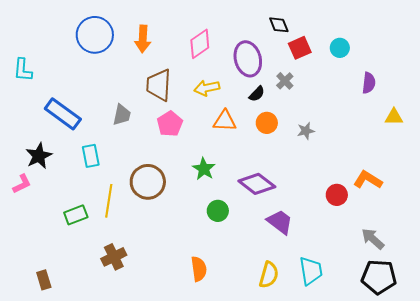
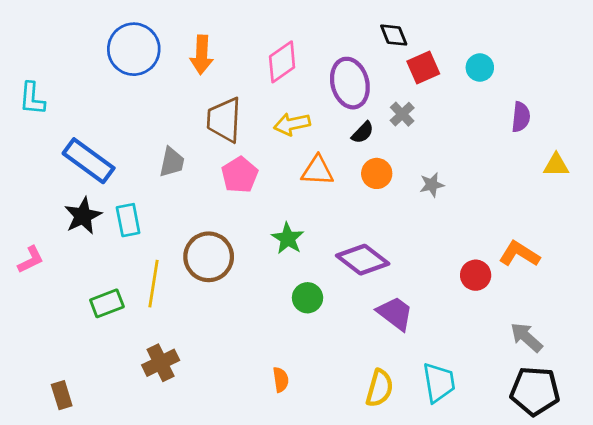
black star: (39, 156) -> (83, 216), moved
orange semicircle: (199, 269) -> (281, 380), size x0.7

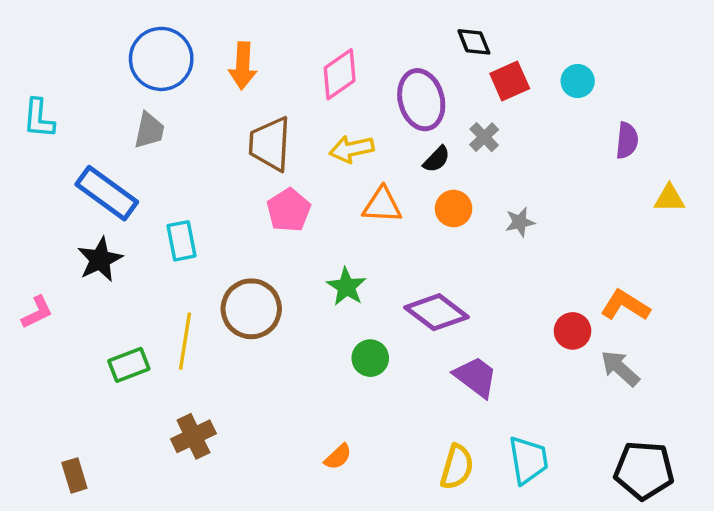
gray trapezoid: (172, 162) -> (149, 130), moved
cyan rectangle: (128, 220) -> (182, 241), moved
gray arrow: (526, 337) -> (620, 368), moved
orange semicircle: (281, 380) -> (338, 457), turned 55

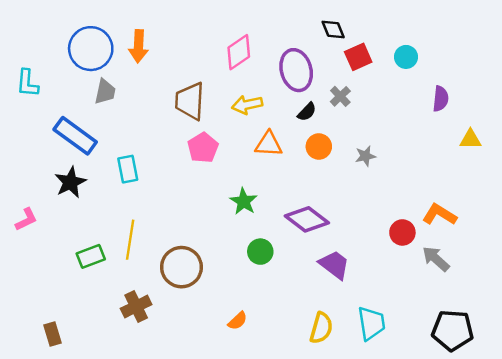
blue circle: (161, 59) -> (91, 49), moved
orange arrow: (243, 66) -> (138, 46), moved
brown circle: (251, 309) -> (181, 267), moved

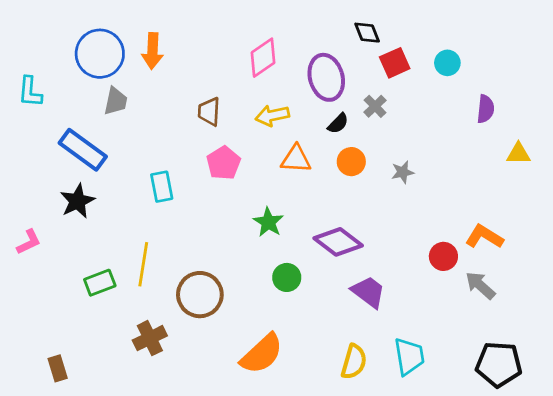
brown trapezoid: (190, 101) -> (209, 112), size x0.7
cyan rectangle: (128, 169) -> (162, 187), moved
orange semicircle: (238, 321) -> (262, 354), size x2.0

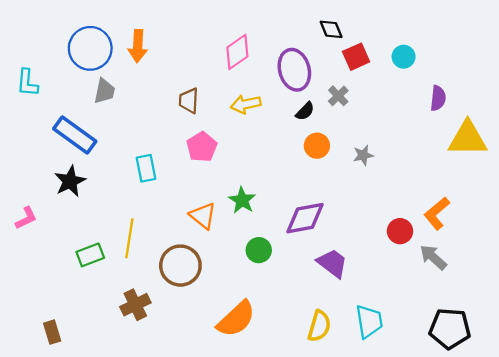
yellow triangle: (518, 154) -> (468, 139), size x1.8
orange triangle: (296, 159) -> (203, 216), moved, turned 36
orange L-shape: (484, 237) -> (437, 213), turned -72
purple diamond: (338, 242) -> (305, 218), turned -48

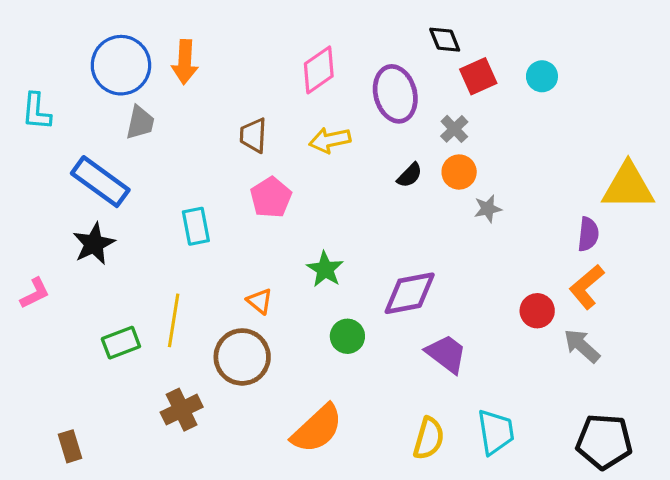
purple semicircle: (438, 98) -> (588, 234), moved
black semicircle: (305, 111) -> (410, 175), moved
orange circle: (317, 146) -> (459, 172), moved
orange triangle: (203, 216) -> (260, 301), moved, size x0.7

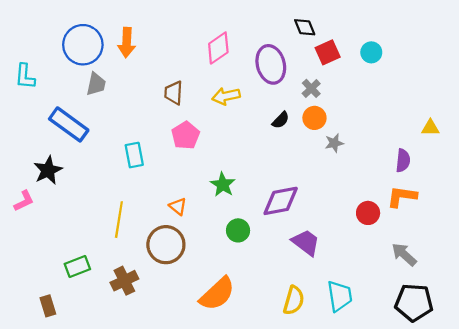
yellow triangle: (628, 186) -> (430, 128), size x0.5
black star: (94, 244) -> (48, 170), moved
orange L-shape: (587, 287) -> (402, 197), turned 48
green rectangle: (121, 343) -> (77, 266), moved
gray arrow: (582, 346) -> (404, 254), moved

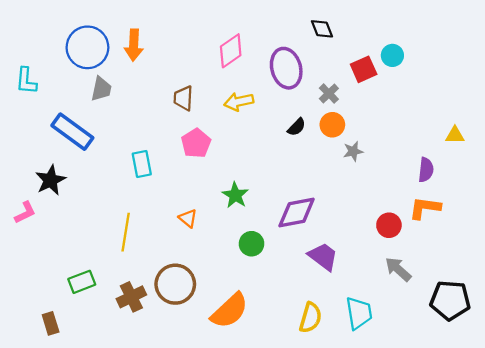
red square: (328, 52) -> (364, 69), moved
brown circle: (166, 245) -> (175, 284), moved
gray arrow: (404, 254) -> (398, 269), moved
black pentagon: (414, 303) -> (450, 300), moved

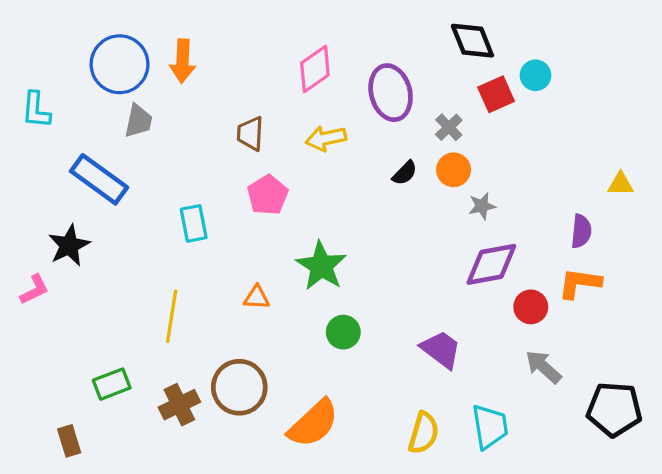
black diamond: (322, 29) -> (472, 41), moved, size x1.4
green star: (235, 195) -> (321, 266), size x1.4
purple diamond: (297, 213) -> (491, 264), moved
orange triangle: (188, 218) -> (257, 297), turned -36

